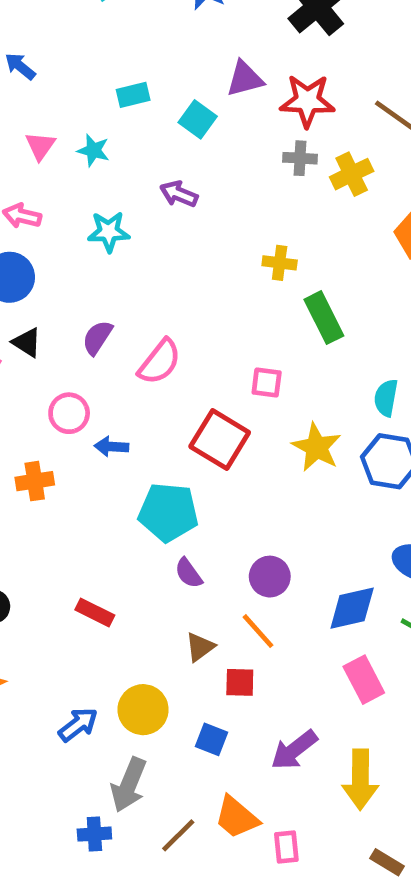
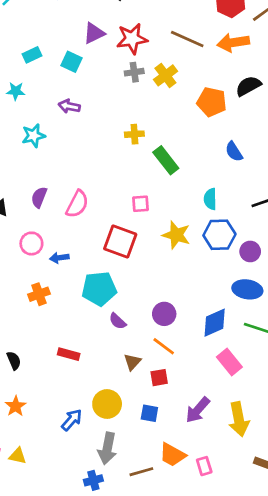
orange cross: (35, 481) -> (39, 294), moved
brown line: (178, 835) -> (141, 472), turned 40

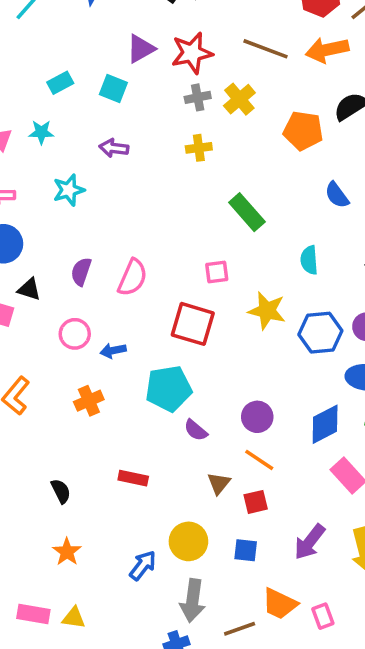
yellow cross: (134, 134) -> (199, 148), moved
blue hexagon: (219, 235) -> (320, 333), moved

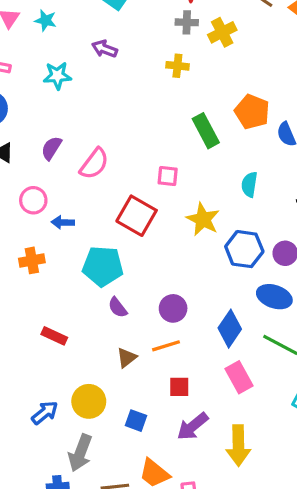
orange pentagon: (303, 131) -> (252, 112), moved
blue diamond: (325, 424) -> (230, 329), turned -42
orange line: (259, 460) -> (166, 346), turned -64
red square: (256, 502) -> (179, 387), moved

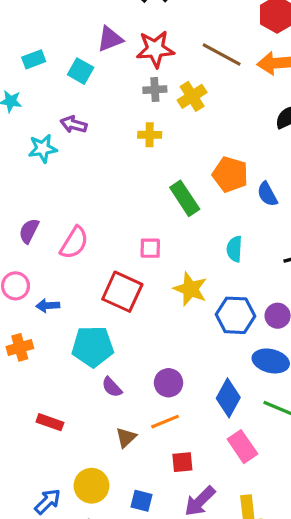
cyan star: (57, 76) -> (43, 148), moved

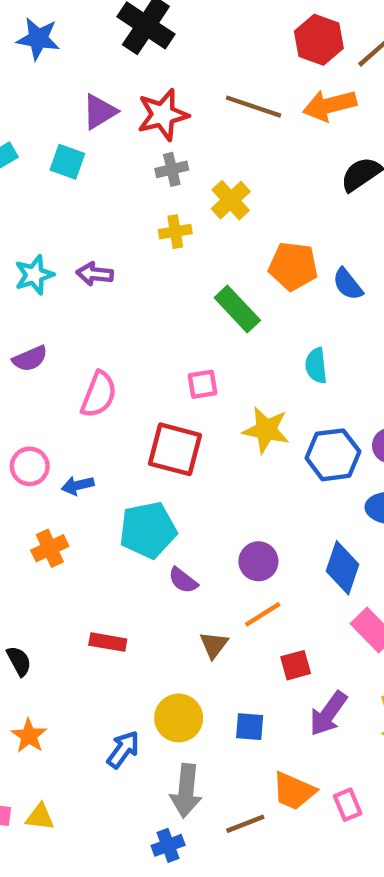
yellow cross: (192, 96) -> (231, 200), moved
purple arrow: (74, 124) -> (95, 274), moved
purple semicircle: (29, 231) -> (30, 359), moved, turned -130

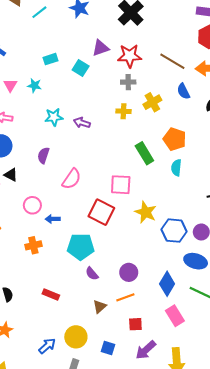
blue semicircle: (348, 284) -> (183, 91), moved
purple semicircle: (30, 359) -> (43, 155), turned 119
cyan semicircle: (316, 366) -> (176, 168), moved
pink square: (202, 384) -> (121, 185), size x1.5

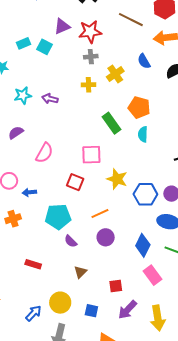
cyan rectangle: (51, 59) -> (23, 43), moved
brown line: (172, 61) -> (131, 20), moved
purple semicircle: (43, 155) -> (16, 133), turned 42
red square: (101, 212) -> (75, 182), size x0.7
orange line: (125, 297) -> (100, 213), moved

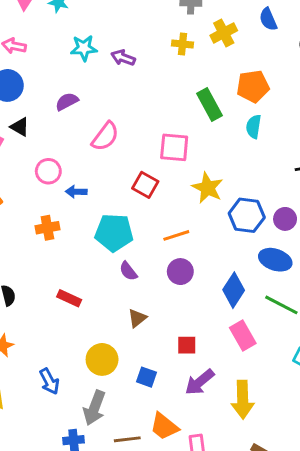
orange pentagon: (139, 107) -> (253, 86), turned -30
blue arrow: (34, 313) -> (49, 381), moved, turned 102

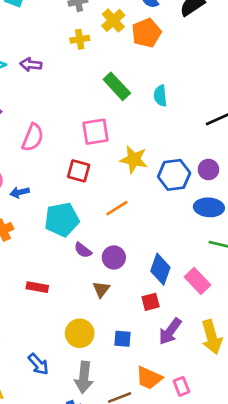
orange pentagon: (253, 86) -> (146, 33), moved
purple circle: (180, 272) -> (114, 257), moved
blue diamond: (234, 290) -> (160, 269), moved

